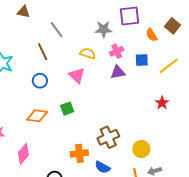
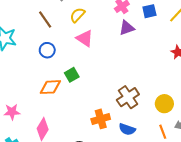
yellow semicircle: (88, 53) -> (77, 15), moved, turned -56
green square: (67, 109) -> (72, 75), moved

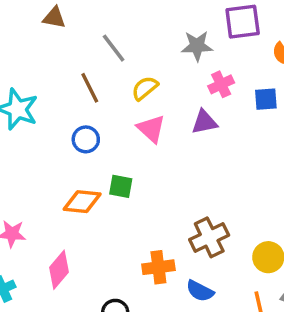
purple triangle: (127, 28) -> (204, 122), moved
green square: (72, 75) -> (121, 186), turned 32

